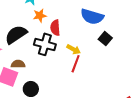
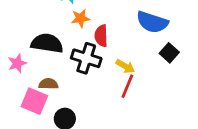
black semicircle: (16, 35) -> (47, 43), turned 40

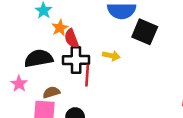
red semicircle: (101, 36) -> (71, 38), moved
black square: (169, 53) -> (145, 32), size x1.5
red line: (127, 86) -> (87, 76), moved

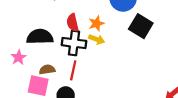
orange star: (60, 28) -> (96, 23), moved
yellow arrow: (111, 56) -> (97, 39), moved
red line: (87, 76) -> (73, 70), moved

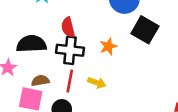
orange star: (96, 23) -> (108, 46), moved
yellow arrow: (97, 39) -> (97, 83), moved

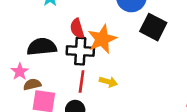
orange star: (108, 46) -> (102, 39), moved, size x1.6
brown semicircle: (40, 81) -> (32, 84), moved

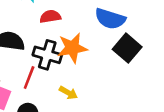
red semicircle: (77, 28) -> (50, 17), moved, turned 84
red line: (82, 82) -> (29, 78), moved

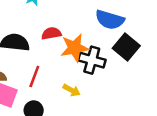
red semicircle: (50, 17) -> (51, 33), moved
black cross: (47, 55) -> (92, 60), moved

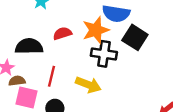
orange star: (75, 48) -> (96, 30), moved
yellow arrow: (72, 90) -> (88, 85), size x1.5

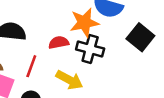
red semicircle: (62, 33) -> (59, 43), moved
black square: (135, 37) -> (140, 37), moved

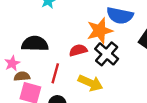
black cross: (90, 49) -> (107, 54), turned 30

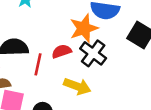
red line: (55, 73) -> (38, 64), moved

